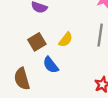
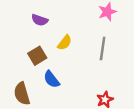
yellow semicircle: (66, 40) -> (65, 43), moved

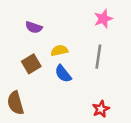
yellow semicircle: (65, 43) -> (59, 50), turned -140
blue semicircle: (52, 79) -> (63, 74), moved

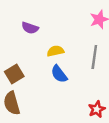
brown square: (31, 64) -> (14, 74), moved

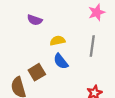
brown square: (14, 74) -> (37, 72), moved

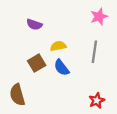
brown square: (37, 72) -> (37, 63), moved

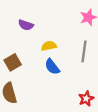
brown square: (37, 63) -> (13, 62), moved

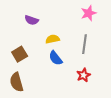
red star: (86, 99) -> (84, 75), moved

